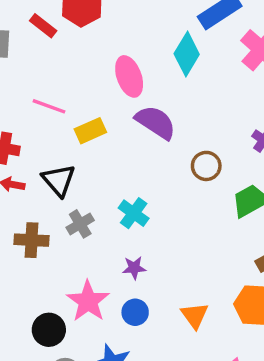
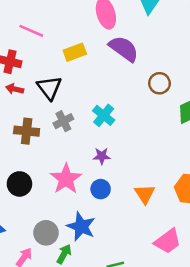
pink line: (49, 106) -> (31, 31), moved
black circle: (49, 330) -> (19, 184), moved

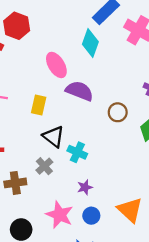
yellow rectangle: (75, 52) -> (39, 105), turned -42
black triangle: (49, 88) -> (54, 137), moved
orange triangle: (145, 194) -> (130, 210), size x1.4

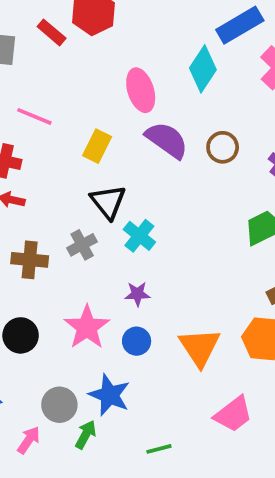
brown circle: (118, 112) -> (223, 147), moved

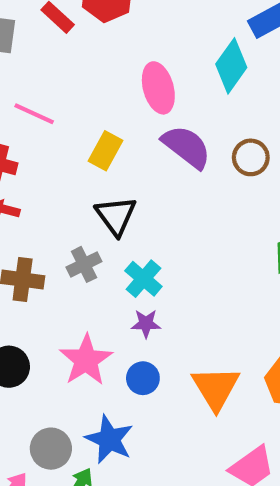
cyan cross: (139, 236) -> (143, 279), moved

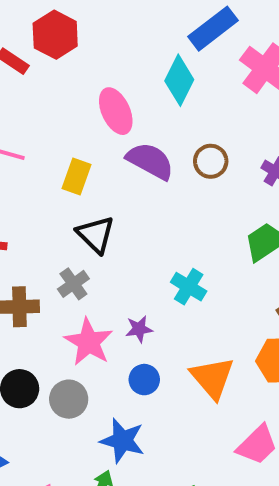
cyan cross: (143, 279) -> (189, 287), moved
pink star: (86, 360) -> (89, 342), moved
gray circle: (51, 449) -> (69, 399), moved

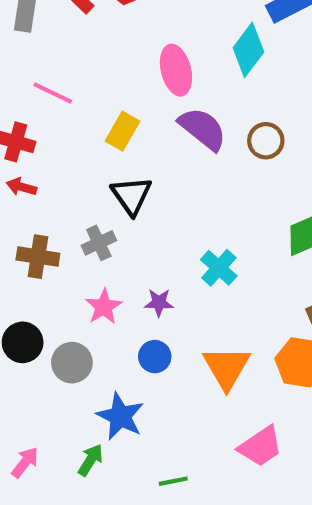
pink star: (89, 342) -> (104, 307), size x0.7

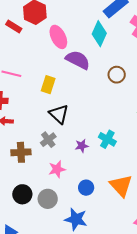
pink ellipse: (176, 70) -> (58, 37), moved
purple semicircle: (203, 129) -> (78, 60), moved
purple star: (159, 303) -> (82, 146), moved
pink star: (104, 307) -> (57, 169), turned 30

